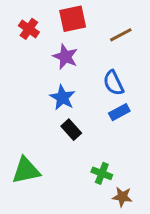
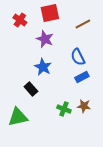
black rectangle: (71, 130) -> (31, 89), moved
green cross: (102, 173) -> (64, 109), moved
brown star: (122, 197) -> (84, 106), moved

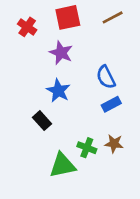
brown line: (83, 24) -> (113, 17), moved
green triangle: (18, 117) -> (62, 165), moved

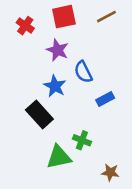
blue semicircle: (106, 77) -> (83, 72), moved
black rectangle: (42, 121) -> (39, 114), size x1.5
brown star: (114, 144) -> (110, 172), moved

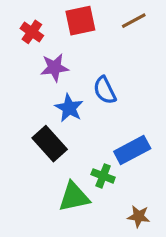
purple star: (57, 50) -> (55, 68), moved, turned -30
blue rectangle: (105, 99) -> (132, 150), moved, size x1.5

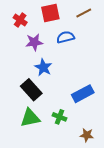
blue semicircle: (105, 90) -> (66, 37), moved, turned 102
green cross: (103, 176) -> (59, 117), moved
green triangle: (74, 197) -> (30, 118), moved

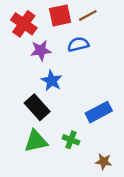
brown line: (84, 13) -> (88, 15), moved
red cross: (20, 20) -> (24, 24), size x1.5

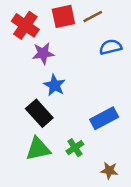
blue semicircle: (78, 44) -> (111, 47), moved
green cross: (71, 140) -> (75, 148), turned 35

